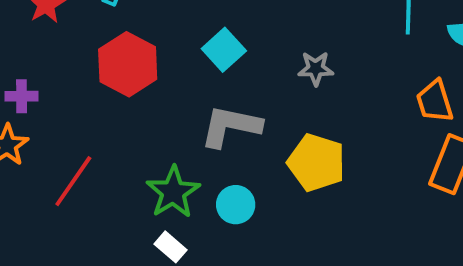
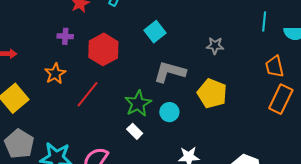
cyan square: (224, 50) -> (155, 32), moved
red hexagon: (128, 64) -> (103, 49), moved
purple cross: (22, 96) -> (65, 36), moved

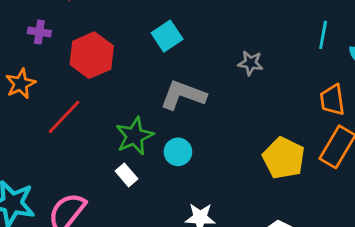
yellow pentagon: (212, 94) -> (284, 158), moved

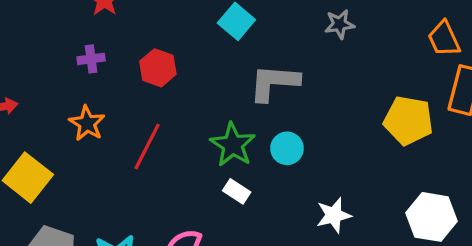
red hexagon: (92, 55) -> (158, 68), size x0.7

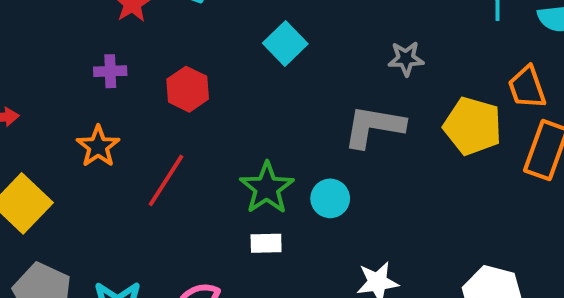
gray L-shape: (274, 83) -> (374, 126), moved
yellow pentagon: (408, 120) -> (473, 126), moved
white rectangle: (237, 191) -> (266, 243), turned -40

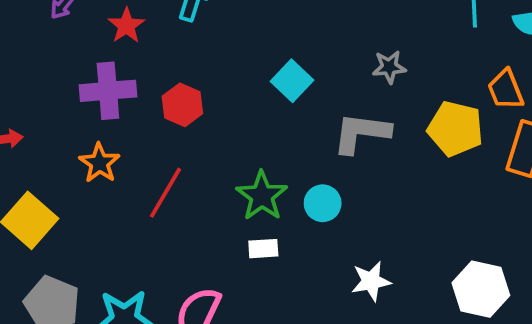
cyan square: (285, 44) -> (292, 81), moved
purple cross: (110, 71) -> (108, 91), size x1.8

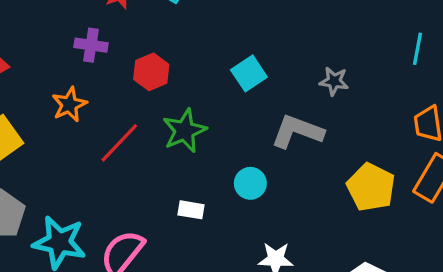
purple cross: (108, 91) -> (91, 45), size x0.7
yellow pentagon: (455, 129) -> (371, 187), moved
green star: (262, 196) -> (184, 131), moved

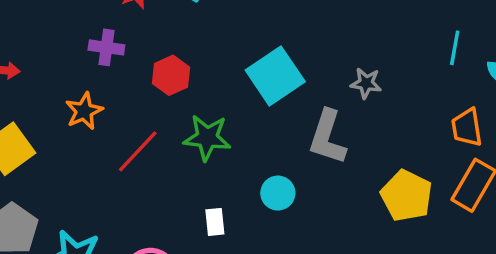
cyan square: (249, 73) -> (275, 76), size x1.5
green star: (184, 131) -> (207, 138), turned 30
gray L-shape: (297, 131) -> (327, 137), turned -92
white rectangle: (191, 210) -> (215, 222), turned 75

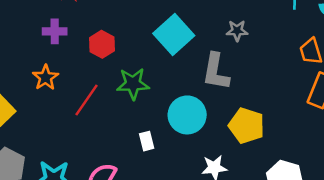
cyan circle: (278, 193) -> (187, 115), size x1.6
yellow pentagon: (407, 196) -> (247, 126), moved

